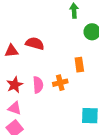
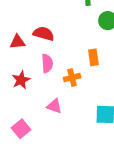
pink semicircle: (38, 85) -> (47, 63), moved
pink triangle: (15, 108) -> (54, 106), moved

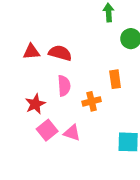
red triangle: (17, 42) -> (31, 52), moved
pink square: (21, 129) -> (47, 130), moved

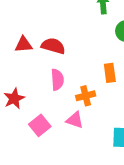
red star: (35, 104) -> (14, 98), moved
pink triangle: (72, 133) -> (75, 120), moved

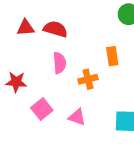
red star: (14, 98) -> (16, 82), turned 30
pink triangle: (75, 120) -> (77, 117), moved

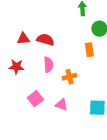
orange rectangle: (112, 56) -> (89, 50), moved
red star: (16, 82) -> (16, 67), moved

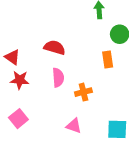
red triangle: (23, 39) -> (12, 57), moved, turned 40
pink square: (35, 99) -> (18, 119), moved

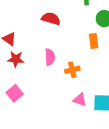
red semicircle: (55, 47) -> (51, 19), moved
pink triangle: (74, 126) -> (80, 100), moved

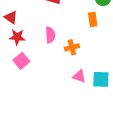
pink square: (15, 93) -> (21, 61), moved

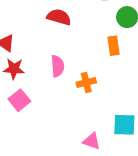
pink triangle: (79, 76) -> (92, 141), moved

